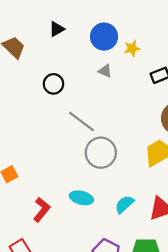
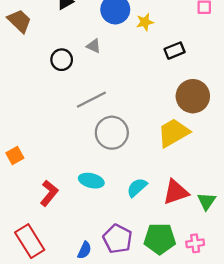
gray triangle: (105, 71) -> (94, 46), moved
gray line: (81, 122) -> (91, 100), turned -64

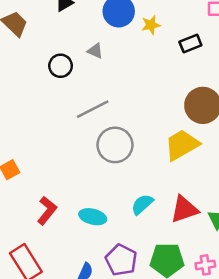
black rectangle: (175, 51) -> (190, 43), moved
cyan ellipse: (91, 181) -> (93, 217), moved

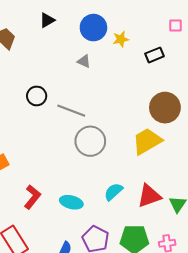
gray triangle: (95, 51) -> (84, 61), moved
black circle: (61, 66) -> (37, 96), moved
gray line: (93, 109) -> (71, 111), turned 48

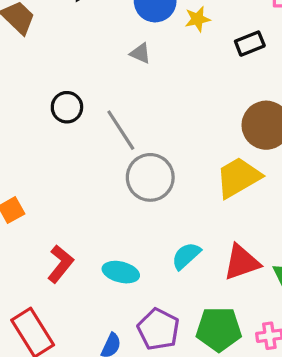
gray line: (71, 111) -> (121, 130), turned 36

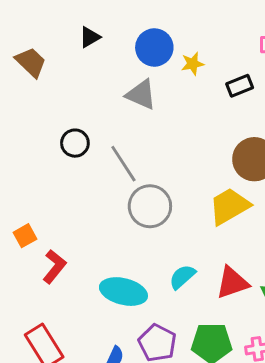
gray triangle: (140, 53) -> (141, 95), size x1.6
red L-shape: (60, 264) -> (54, 267), moved
cyan ellipse: (121, 272) -> (123, 292), size x1.4

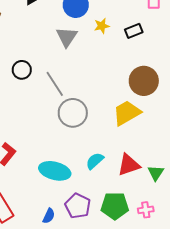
yellow star: (193, 64) -> (102, 26), moved
gray triangle: (141, 95) -> (67, 37), turned 40

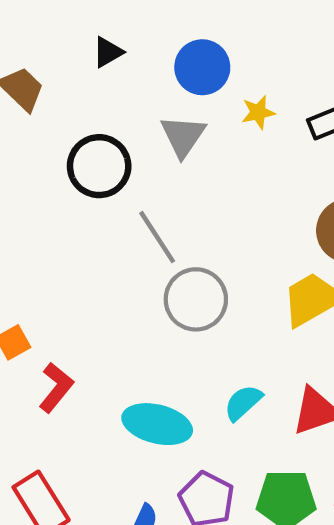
black circle: (22, 70) -> (99, 166), moved, size x1.5

